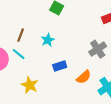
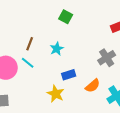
yellow star: (30, 85) -> (56, 94), moved

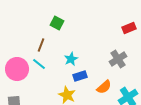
green square: (66, 17) -> (57, 23), moved
cyan star: (57, 49) -> (71, 59), moved

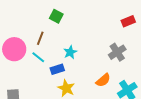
pink circle: (17, 69) -> (14, 49), moved
blue rectangle: (80, 76) -> (57, 69), moved

